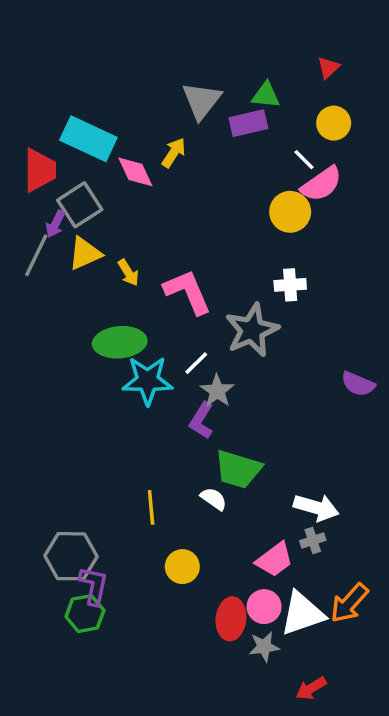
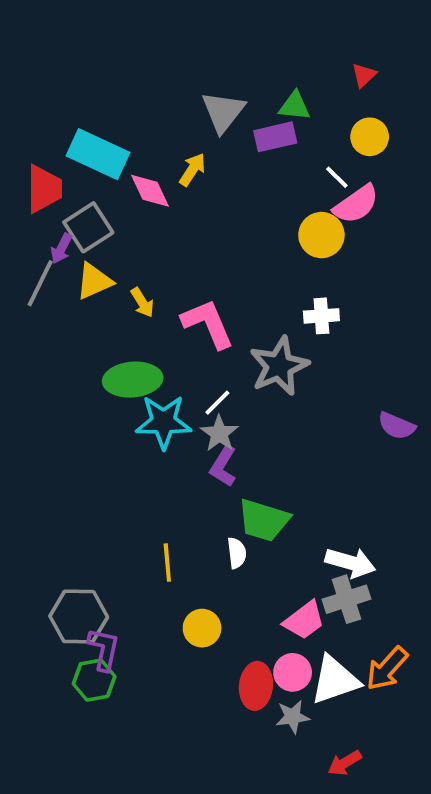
gray star: (217, 391) -> (219, 433), moved
white semicircle: (214, 499) -> (237, 553), turned 48
gray cross: (313, 541) -> (347, 599), size x1.6

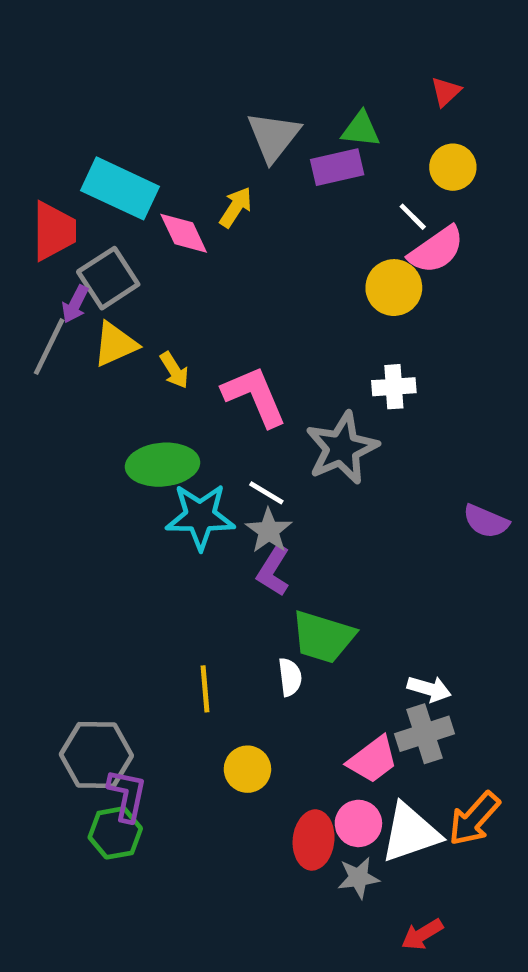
white line: (217, 403) -> (266, 493), turned 76
white arrow: (350, 563) -> (429, 689), size x0.7

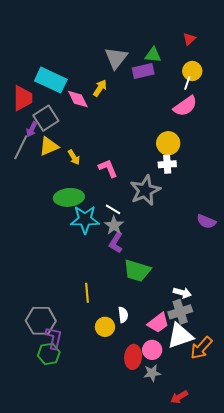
white line: (413, 217) -> (187, 83), moved, turned 64
yellow circle: (394, 288) -> (168, 143), moved
pink L-shape: (255, 396) -> (108, 168), size x0.7
white semicircle: (290, 677) -> (123, 315), moved
white triangle: (410, 833) -> (180, 336), moved

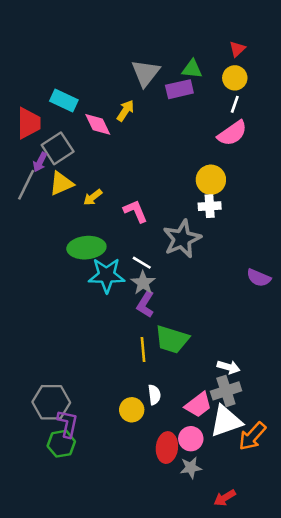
yellow circle: (192, 71) -> (235, 78), moved
cyan rectangle: (51, 80) -> (64, 101), size x0.7
yellow arrow: (74, 157) -> (93, 197), turned 84
yellow line: (87, 293) -> (143, 349), moved

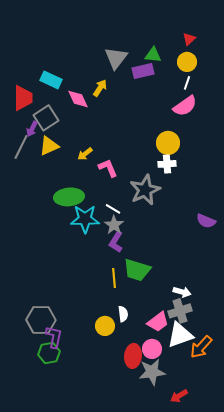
yellow arrow: (93, 197) -> (85, 154), moved
gray star: (191, 468) -> (152, 372), size x1.5

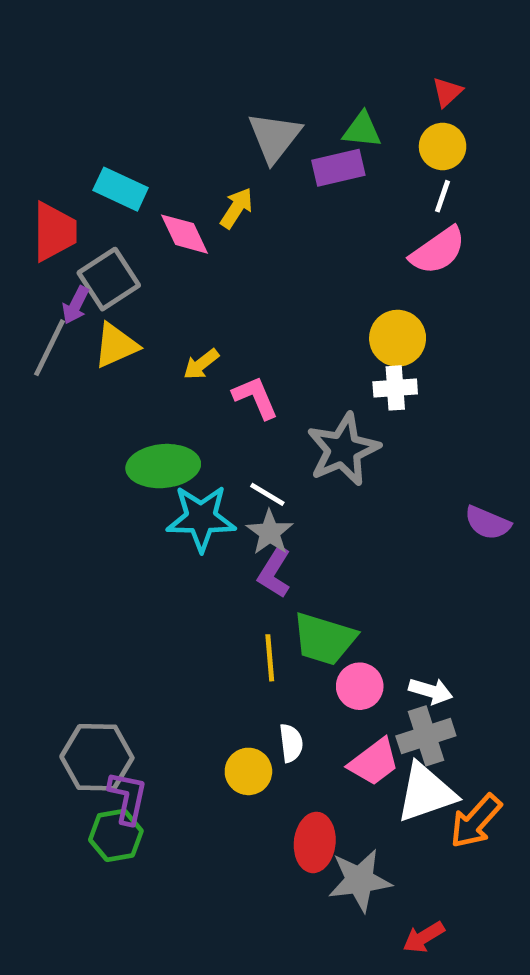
pink circle: (152, 349) -> (360, 686), moved

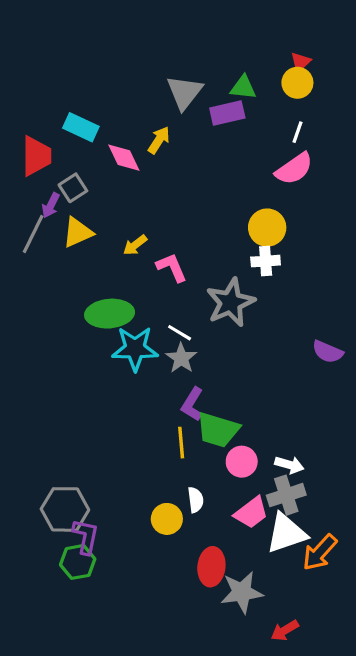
yellow circle: (443, 146) -> (297, 83), moved
gray square: (109, 279) -> (73, 188), size x0.7
purple L-shape: (274, 573) -> (192, 404), moved

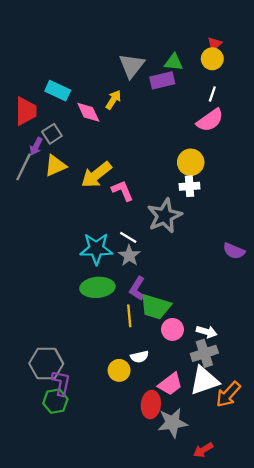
yellow arrow: (135, 245) -> (96, 175), size x1.8
green ellipse: (110, 314) -> (97, 287), moved
white semicircle: (196, 500) -> (140, 357), turned 84
pink trapezoid: (251, 513) -> (170, 384), moved

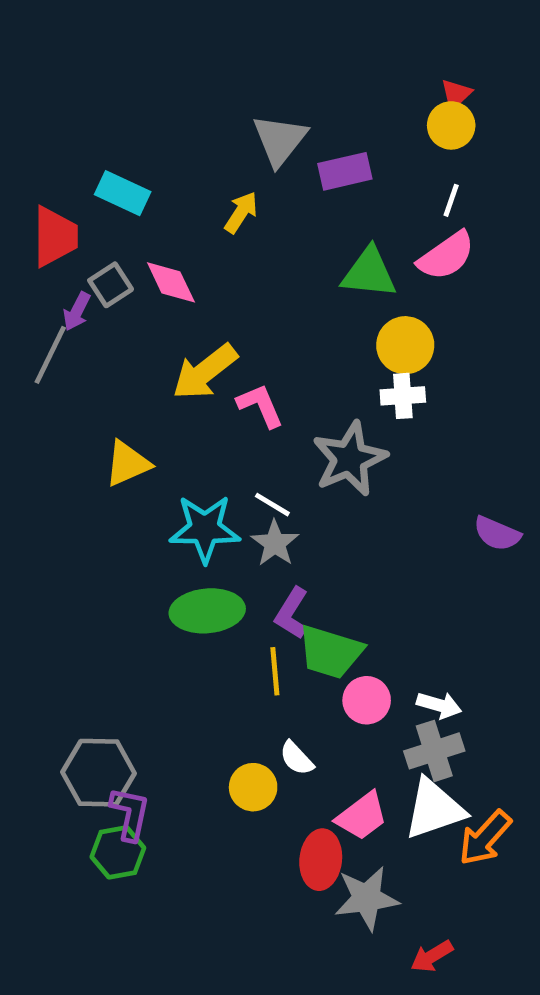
green triangle: (174, 62) -> (369, 273), moved, size x1.4
pink diamond: (88, 112) -> (171, 282), moved
yellow triangle: (55, 166) -> (128, 464), moved
white semicircle: (140, 357) -> (297, 758), turned 60

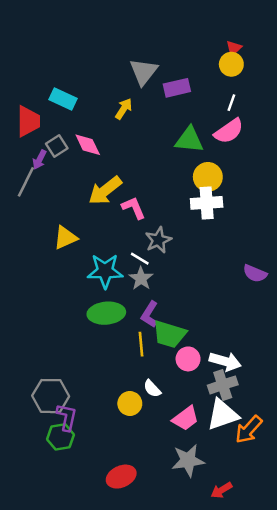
white cross: (403, 396) -> (207, 203), size x1.4
gray star: (350, 459) -> (158, 240), moved, size x0.7
white arrow: (439, 705) -> (225, 361), size x1.4
red ellipse: (321, 860) -> (121, 477), moved, turned 60

